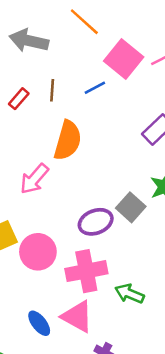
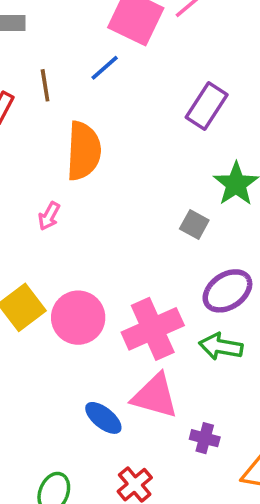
pink arrow: (34, 179) -> (49, 216), size x0.6
gray square: (131, 207) -> (194, 225), size x0.7
purple ellipse: (96, 222) -> (227, 291), moved

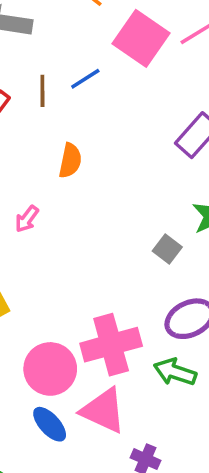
blue line: (105, 68) -> (85, 79), moved
orange semicircle: (84, 151) -> (70, 161), size x0.6
pink circle: (78, 318) -> (50, 369), moved

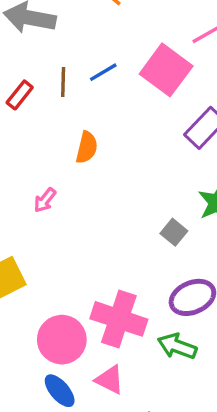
pink square: (141, 38) -> (166, 70), moved
pink cross: (111, 345) -> (119, 319), turned 32
pink triangle: (103, 411) -> (110, 380), size x0.7

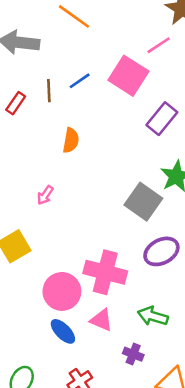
pink arrow: (45, 200) -> (45, 195), moved
gray square: (174, 232) -> (143, 202), size x1.8
green arrow: (177, 346) -> (153, 316), moved

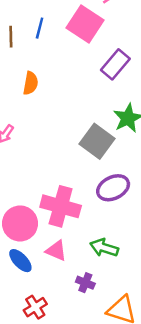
blue line: (80, 81) -> (40, 28), turned -42

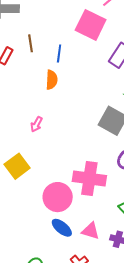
blue line: (40, 28) -> (59, 53), moved
pink triangle: (56, 251) -> (90, 231), moved

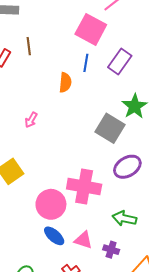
blue line: (59, 53) -> (86, 63), moved
orange semicircle: (52, 80) -> (65, 82), moved
pink arrow: (37, 124) -> (31, 120), moved

